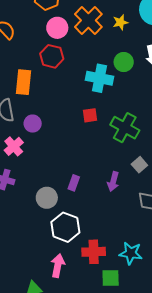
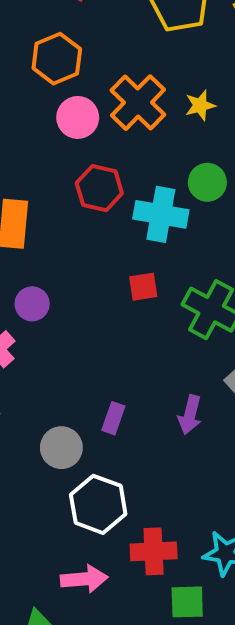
red hexagon: (52, 56) -> (99, 188), moved
pink arrow: (58, 266) -> (84, 579), turned 75

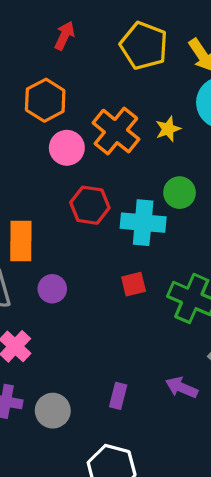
purple circle: (32, 304) -> (52, 289), moved
purple arrow: (190, 415) -> (182, 388), turned 104
gray circle: (61, 448) -> (53, 411), moved

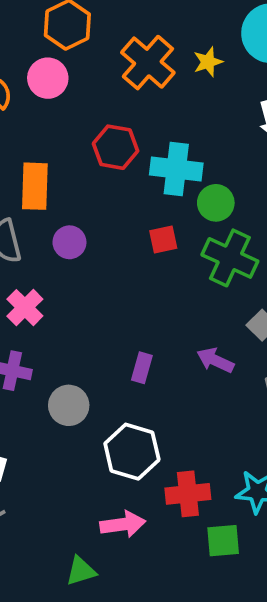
pink circle: (67, 148) -> (48, 78), moved
green circle: (180, 193) -> (216, 203), moved
gray circle: (53, 411) -> (69, 405), moved

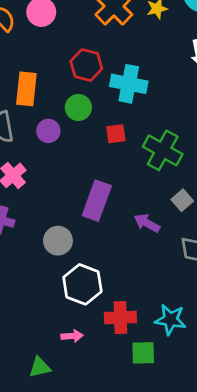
green circle: (216, 203) -> (78, 107), moved
purple rectangle: (142, 368) -> (97, 201), moved, size x1.8
gray circle: (69, 405) -> (58, 241), moved
pink arrow: (123, 524) -> (72, 336), size x0.7

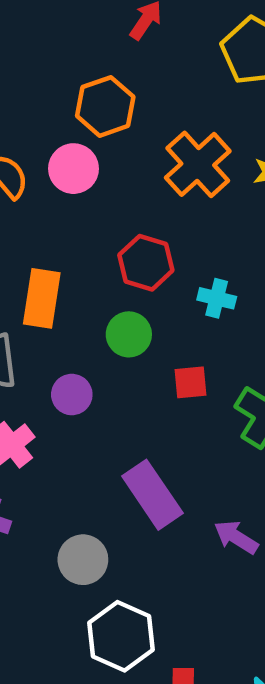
cyan cross: (129, 84) -> (217, 298), size x0.6
purple circle: (48, 131) -> (72, 395), moved
purple rectangle: (97, 201) -> (152, 495), turned -57

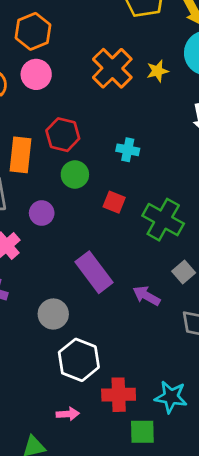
orange hexagon: (105, 106) -> (33, 31), moved
red hexagon: (146, 263) -> (63, 135), moved
red square: (191, 382) -> (114, 202), turned 30

